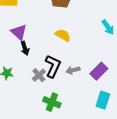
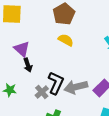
yellow semicircle: (63, 35) -> (66, 40), moved
gray arrow: (73, 70) -> (76, 87), size x1.6

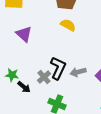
black arrow: (28, 65) -> (24, 87), moved, turned -32
gray arrow: (76, 87) -> (78, 72), size x0.7

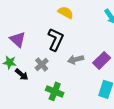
purple triangle: (24, 34) -> (18, 39), moved
black L-shape: (58, 68) -> (56, 39), moved

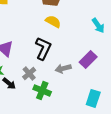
purple rectangle: (102, 60) -> (88, 59), moved
green cross: (55, 91) -> (42, 90), moved

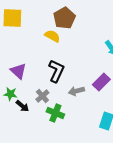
yellow semicircle: (53, 21) -> (52, 36), moved

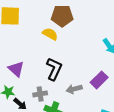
brown pentagon: (64, 18) -> (62, 16), turned 30
gray cross: (42, 96) -> (40, 94), turned 32

